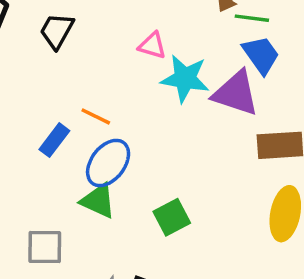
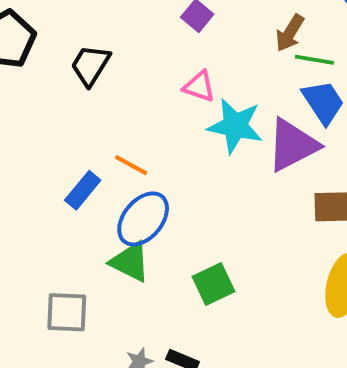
purple triangle: (236, 93) -> (293, 145), turned -48

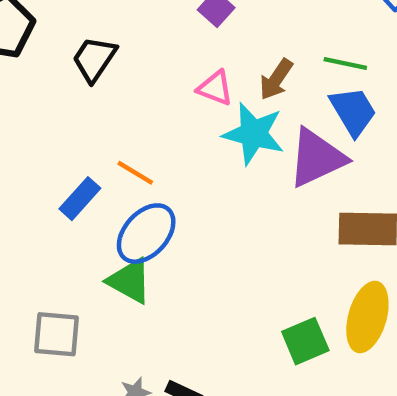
brown arrow: (290, 33) -> (276, 79), moved
green square: (213, 284) -> (305, 341), moved

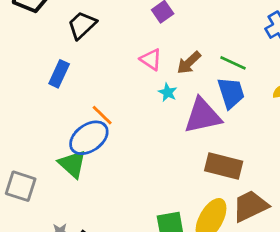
cyan star: (253, 134) -> (168, 92), size x0.5
orange line: (135, 173) -> (102, 115), moved
blue rectangle: (80, 199) -> (59, 74), moved, turned -30

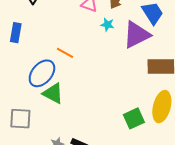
blue rectangle: (59, 74) -> (16, 33), moved
blue ellipse: (89, 138) -> (42, 73), moved

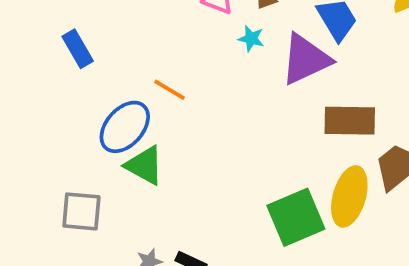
blue rectangle: (16, 33) -> (78, 49), turned -42
green square: (134, 118) -> (296, 217), size x1.4

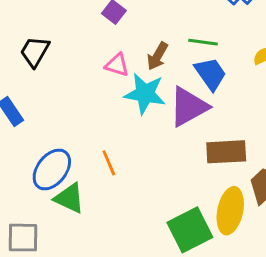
cyan star: (251, 39) -> (145, 94), size x2.0
orange line: (169, 90) -> (109, 163), moved, turned 40

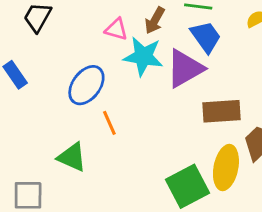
blue ellipse: (52, 170) -> (86, 85), moved

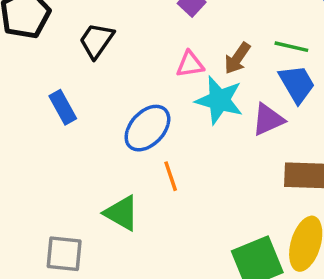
pink triangle: (116, 29) -> (190, 64), turned -30
purple triangle: (185, 68) -> (268, 120), size x0.7

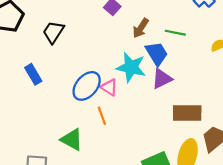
brown arrow: (237, 58) -> (141, 28), moved
pink triangle: (190, 64) -> (109, 87), moved, turned 42
blue trapezoid: (297, 84) -> (157, 53), moved

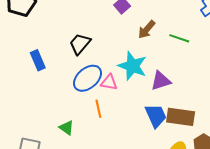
black trapezoid: (53, 32) -> (80, 44), moved
blue trapezoid: (157, 53) -> (156, 116), moved
pink triangle: (109, 87) -> (109, 82), turned -30
green triangle: (72, 140) -> (66, 128), size x0.7

